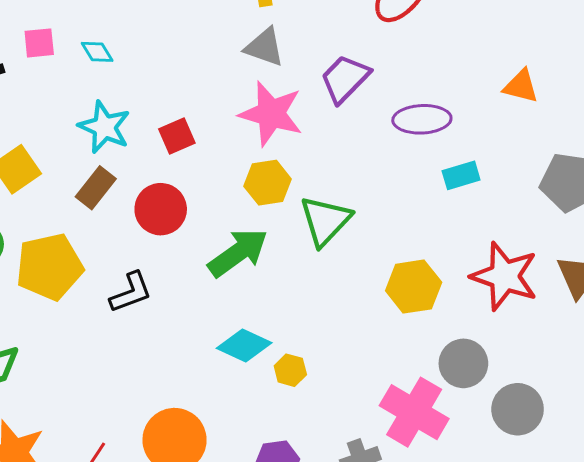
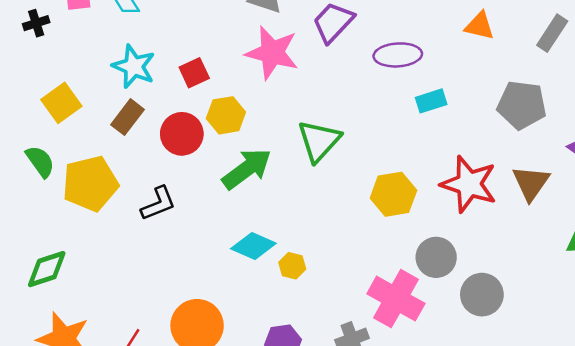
yellow hexagon: (268, 183) -> (226, 115), moved

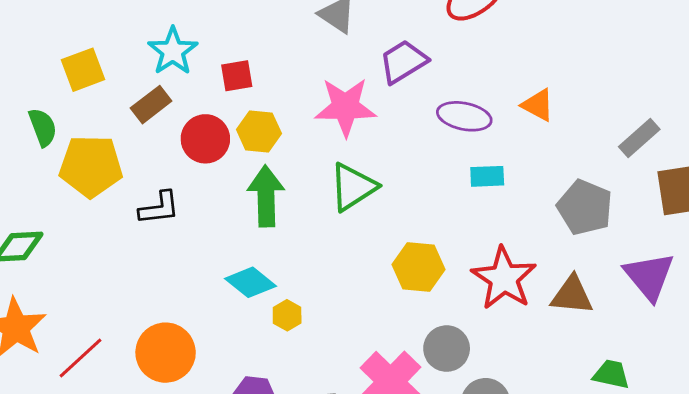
orange triangle: (480, 26) -> (538, 105), moved
pink star: (272, 53) -> (345, 107), moved, turned -30
green arrow: (247, 169) -> (266, 196), turned -70
brown triangle: (531, 183) -> (572, 295), turned 45

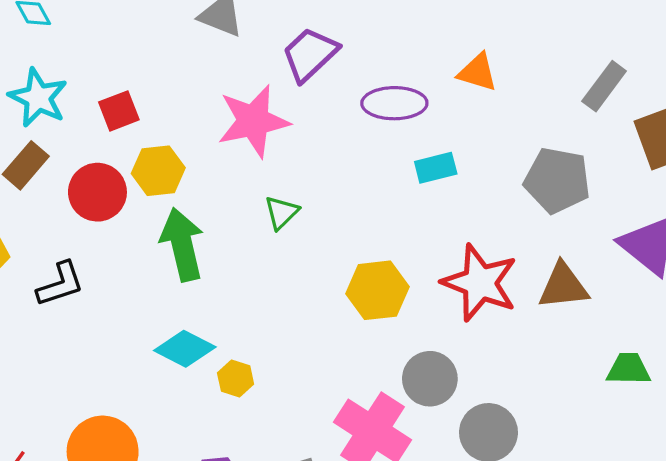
green triangle: (353, 187) -> (281, 213), size x0.6

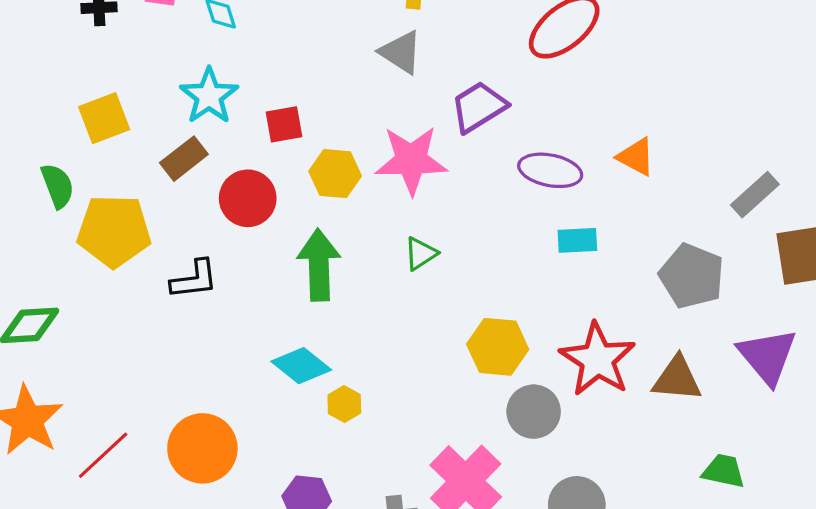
yellow hexagon: (158, 171) -> (335, 174), moved
gray circle: (430, 379) -> (534, 412), moved

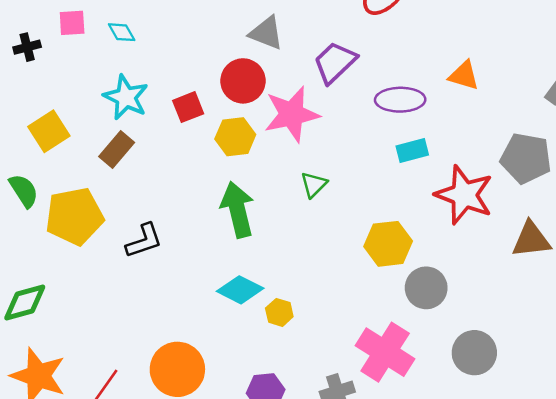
red circle: (248, 198) -> (243, 81), moved
cyan rectangle: (577, 240) -> (412, 150), moved
red star: (598, 359) -> (464, 195), moved

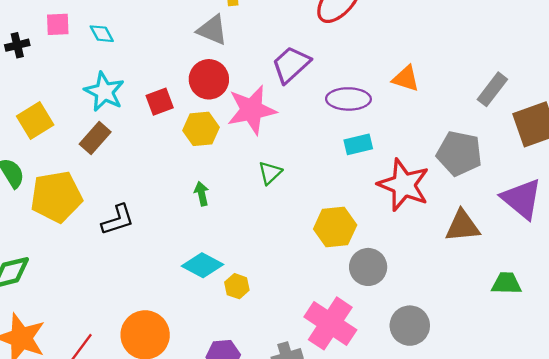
gray triangle: (266, 33) -> (212, 30), moved
green arrow: (237, 210) -> (202, 194), size x0.5

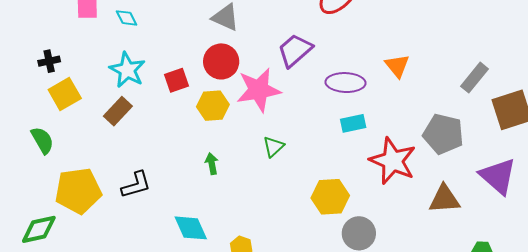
black cross: (17, 45) -> (49, 61), moved
orange triangle: (406, 79) -> (397, 66), turned 32
yellow pentagon: (56, 197) -> (78, 191), moved
cyan diamond: (202, 265) -> (191, 228), moved, turned 36

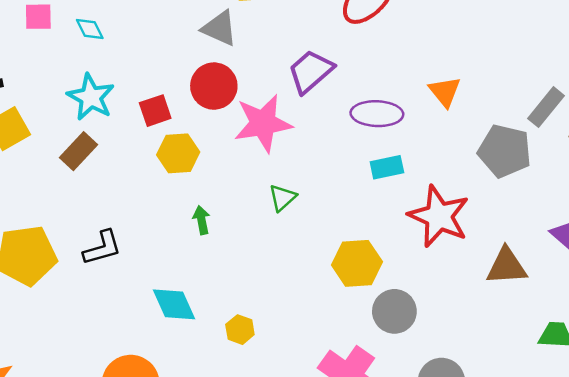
yellow hexagon: (213, 106) -> (178, 153), moved
gray pentagon: (443, 134) -> (505, 151), moved

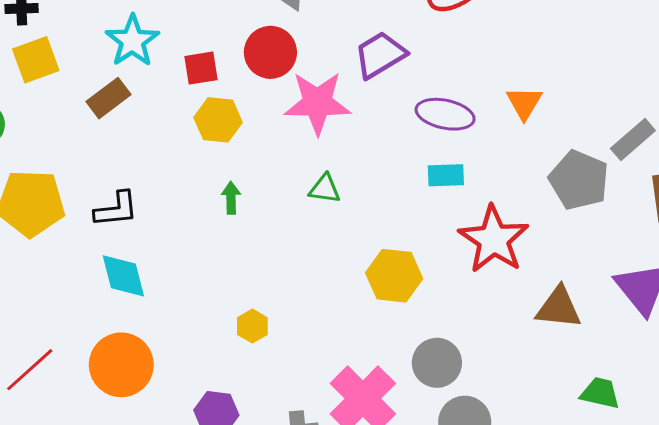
green triangle: (282, 198) -> (325, 189), turned 40
cyan diamond: (174, 304) -> (123, 276), moved
gray circle: (394, 311) -> (437, 363), moved

